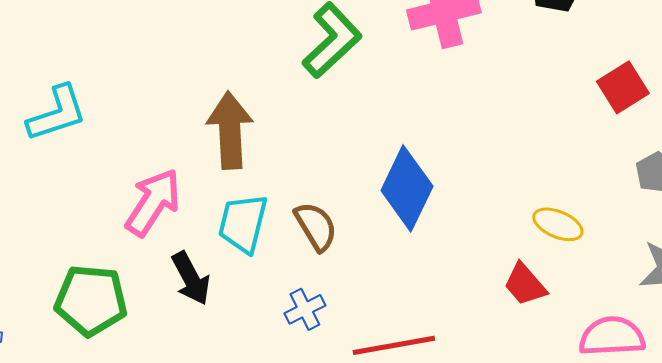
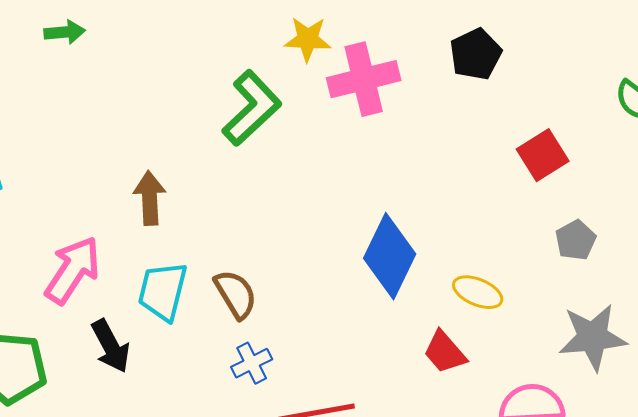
brown arrow: (230, 130) -> (150, 198), size x0.7
blue diamond: (407, 188) -> (390, 256), moved
blue cross: (305, 309) -> (252, 363), moved

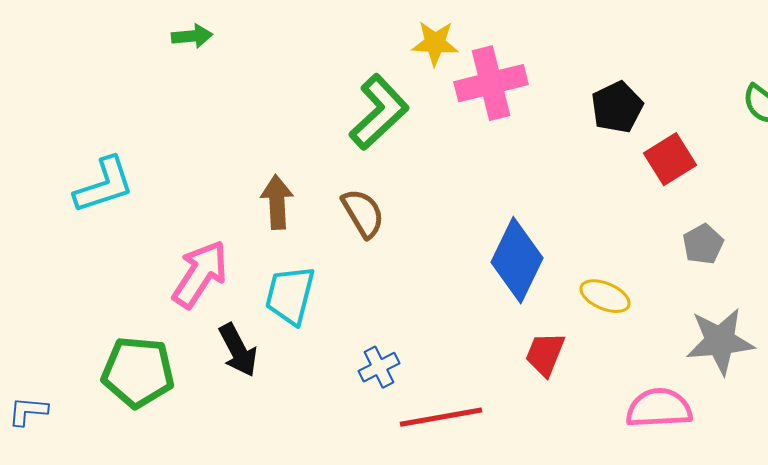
black pentagon: (476, 54) -> (617, 107), moved
brown semicircle: (236, 294) -> (363, 213), moved
red trapezoid: (445, 352) -> (545, 354), moved, turned 63

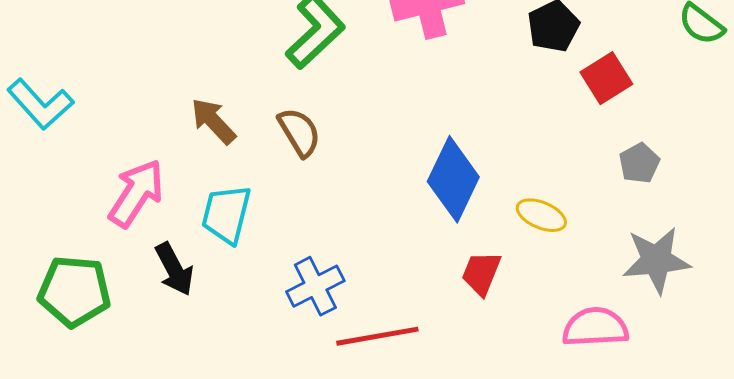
cyan L-shape: (104, 185) -> (40, 104), turned 66
brown arrow: (277, 202) -> (213, 121), turned -40
blue cross: (379, 367) -> (315, 286), size x1.4

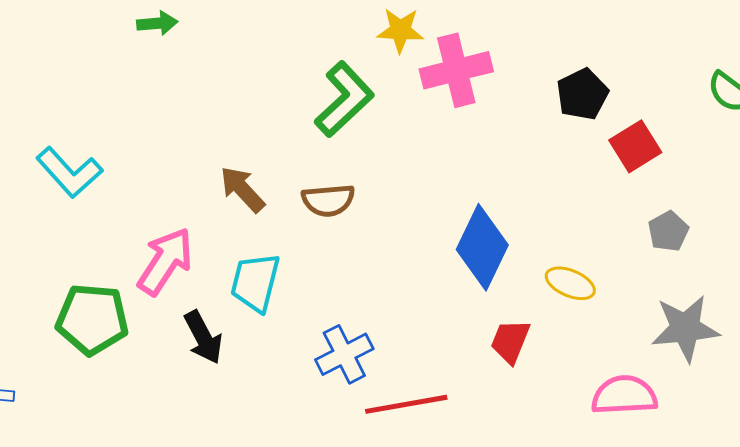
brown semicircle: (299, 132) -> (328, 200), turned 116
green pentagon: (74, 291) -> (92, 319), moved

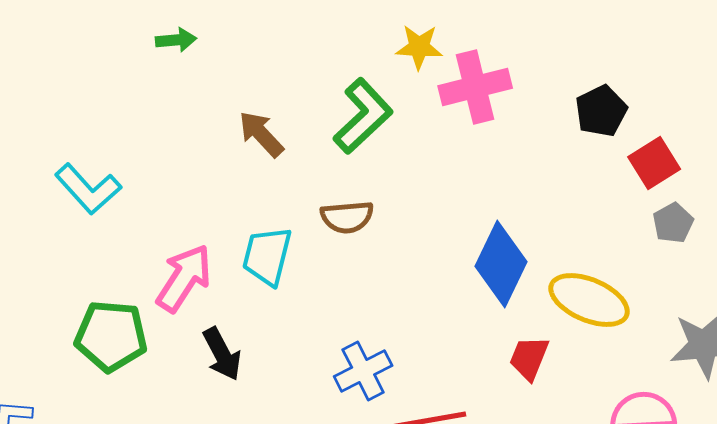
brown arrow: (242, 189) -> (261, 134), moved
gray pentagon: (668, 231) -> (673, 223), moved
cyan trapezoid: (255, 282) -> (267, 256), moved
yellow ellipse: (570, 283) -> (589, 300), size x1.6

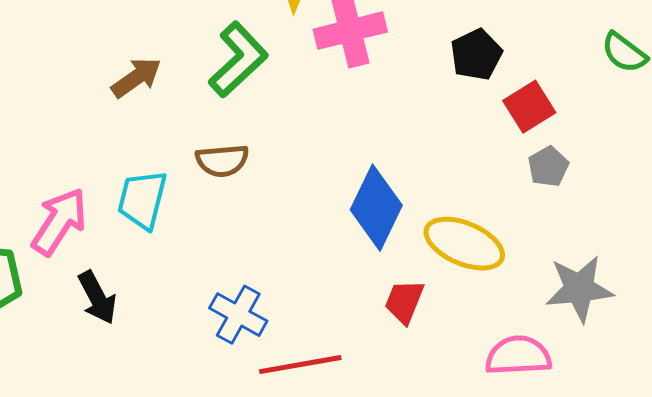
brown arrow: (261, 134) -> (136, 78), turned 98
blue cross: (363, 371) -> (238, 315), turned -34

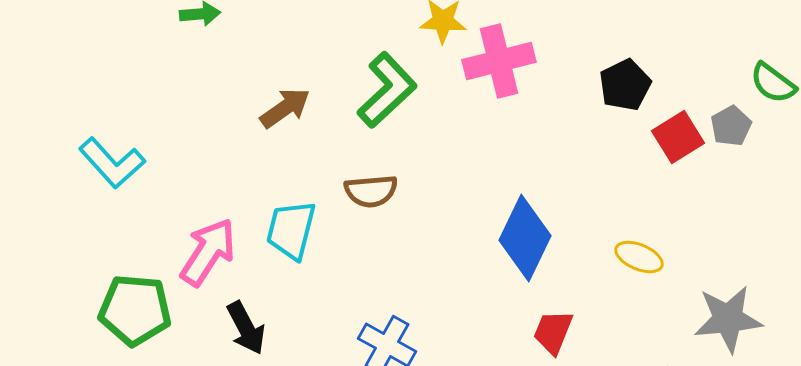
gray pentagon: (548, 167) -> (731, 126), moved
yellow ellipse: (464, 244) -> (639, 257), moved, size x0.6

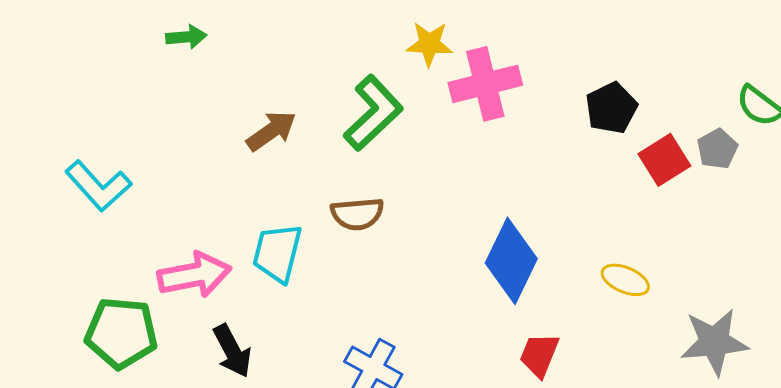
pink arrow: (208, 252) -> (194, 275), turned 46

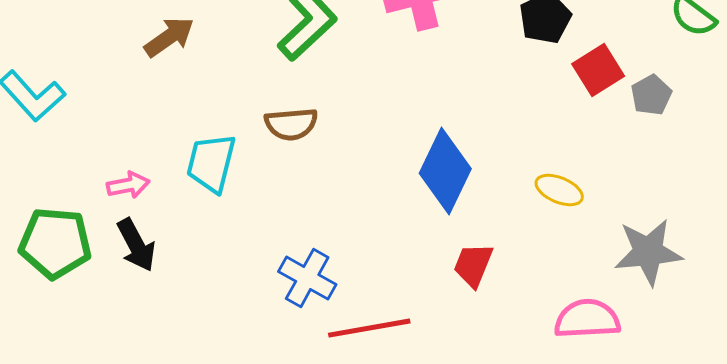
brown arrow: (271, 131) -> (169, 37), moved
gray pentagon: (717, 149) -> (651, 95), moved
pink arrow: (194, 275) -> (128, 185), size x0.6
black arrow: (232, 351) -> (136, 245), moved

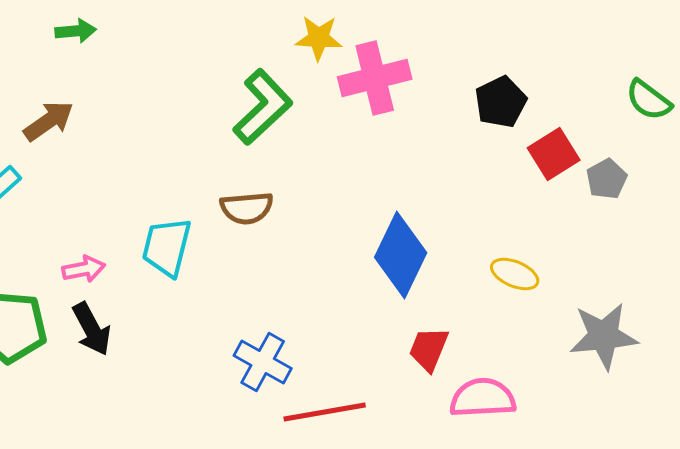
brown arrow: (169, 37) -> (49, 121), moved
pink semicircle: (587, 319) -> (483, 398), moved

